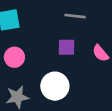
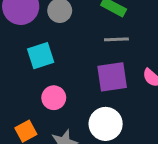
purple square: (67, 47) -> (112, 77), size x1.5

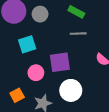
purple square: (112, 77) -> (60, 62), moved

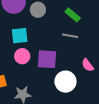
pink circle: (36, 73) -> (22, 56), moved
white circle: (71, 90) -> (65, 82), moved

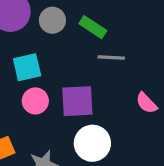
green rectangle: (73, 15) -> (93, 27), moved
white circle: (65, 82) -> (92, 143), moved

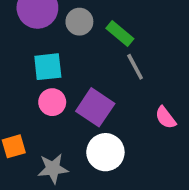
gray line: (111, 57) -> (135, 67), turned 52
purple square: (77, 101) -> (95, 107), turned 30

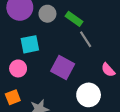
pink circle: (52, 102) -> (18, 68), moved
white circle: (105, 152) -> (89, 95), moved

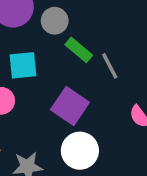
green rectangle: (74, 19) -> (79, 50), moved
white circle: (89, 95) -> (80, 151), moved

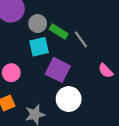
gray circle: (55, 21) -> (38, 23), moved
cyan square: (23, 65) -> (39, 47), moved

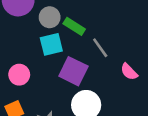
gray line: (81, 39) -> (100, 48), moved

